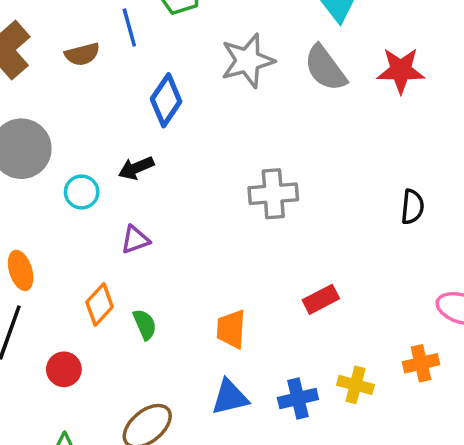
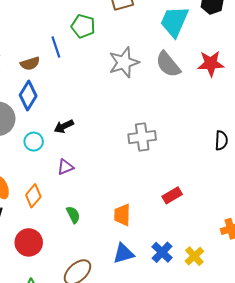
blue diamond: (166, 100) -> (28, 95), moved
orange diamond: (100, 304) -> (33, 196), moved
red circle: (64, 369) -> (29, 242), size x1.4
yellow cross: (355, 385) -> (194, 256), moved, turned 36
blue cross: (298, 399) -> (162, 252), turned -30

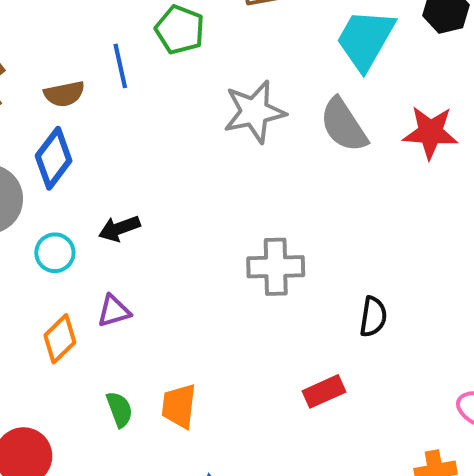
black semicircle: (221, 140) -> (373, 317), moved
orange diamond: (33, 196) -> (60, 339), moved
orange trapezoid: (122, 215) -> (179, 406), moved

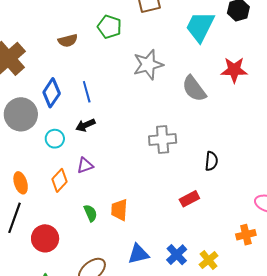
blue line: (120, 66) -> (87, 92), moved
brown semicircle: (64, 94) -> (68, 41), moved
gray semicircle: (344, 125) -> (194, 89), moved

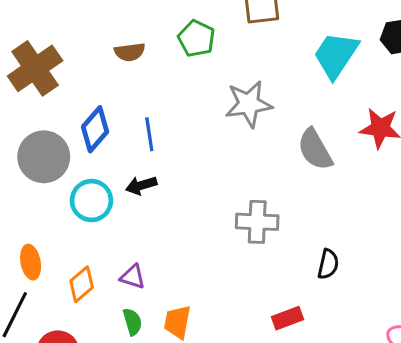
cyan circle: (55, 139) -> (91, 201), size x1.4
purple triangle: (85, 165) -> (133, 277), moved, turned 30
orange diamond: (60, 180) -> (82, 284), moved

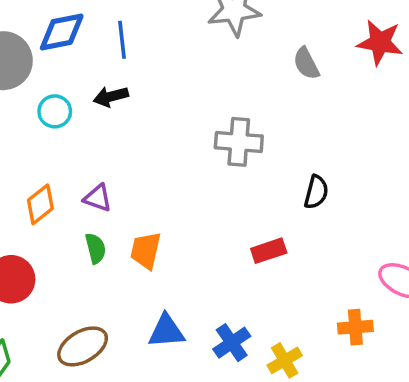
blue diamond: (95, 129) -> (62, 32), turned 36
gray semicircle: (315, 149) -> (306, 63), size x0.7
cyan circle: (91, 201) -> (55, 111), size x0.7

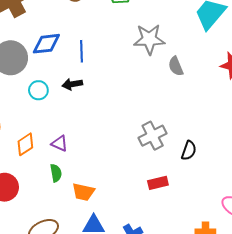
gray semicircle: (306, 63) -> (176, 66), moved
gray cross: (239, 142) -> (153, 136), moved, turned -36
orange trapezoid: (146, 250) -> (83, 192), moved, turned -95

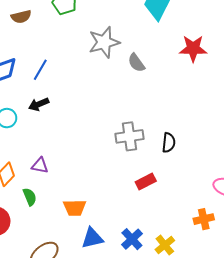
blue line: (82, 51) -> (40, 70), turned 45
gray cross: (153, 136) -> (129, 136), turned 32
green semicircle: (56, 173) -> (30, 197), moved

